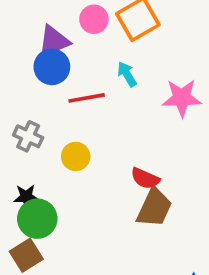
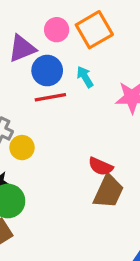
blue circle: (52, 67) -> (47, 71), moved
yellow circle: (76, 156) -> (22, 148), moved

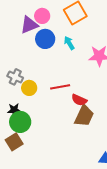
pink circle: (57, 30) -> (42, 16), moved
red line: (50, 97) -> (60, 87), moved

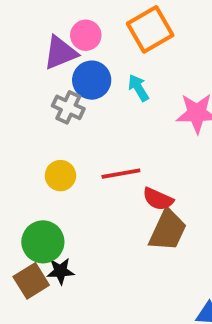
gray cross: (15, 77) -> (68, 107), moved
black star: (14, 110) -> (60, 271), moved

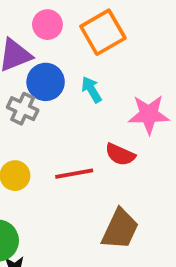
pink circle: (86, 35) -> (47, 25), moved
red semicircle: (158, 199) -> (120, 155), moved

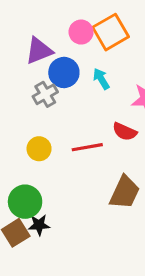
pink circle: (47, 25) -> (81, 32), moved
gray cross: (23, 109) -> (45, 94), turned 35

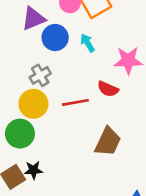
gray cross: (45, 94) -> (40, 75), moved
yellow circle: (39, 149) -> (33, 104), size x1.4
green circle: (25, 202) -> (20, 134), moved

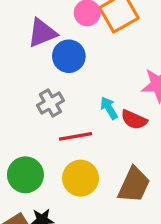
cyan arrow: (88, 43) -> (109, 108), moved
red line: (75, 102) -> (76, 136), moved
yellow circle: (33, 104) -> (81, 178), moved

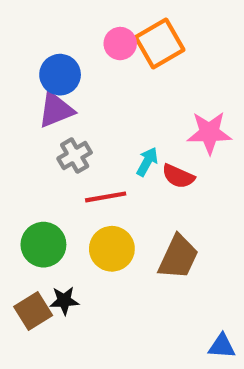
purple triangle: (42, 33) -> (56, 110), moved
blue circle: (69, 56) -> (60, 75), moved
cyan arrow: (109, 108) -> (147, 162), turned 60

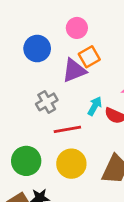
orange square: (160, 44) -> (89, 57), moved, size x0.7
purple triangle: (56, 110) -> (74, 70), moved

